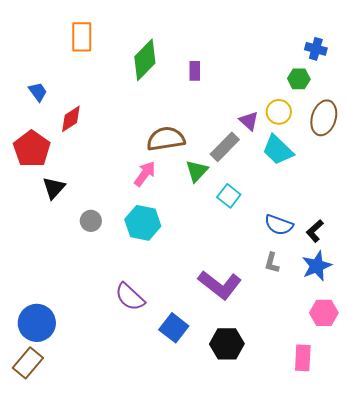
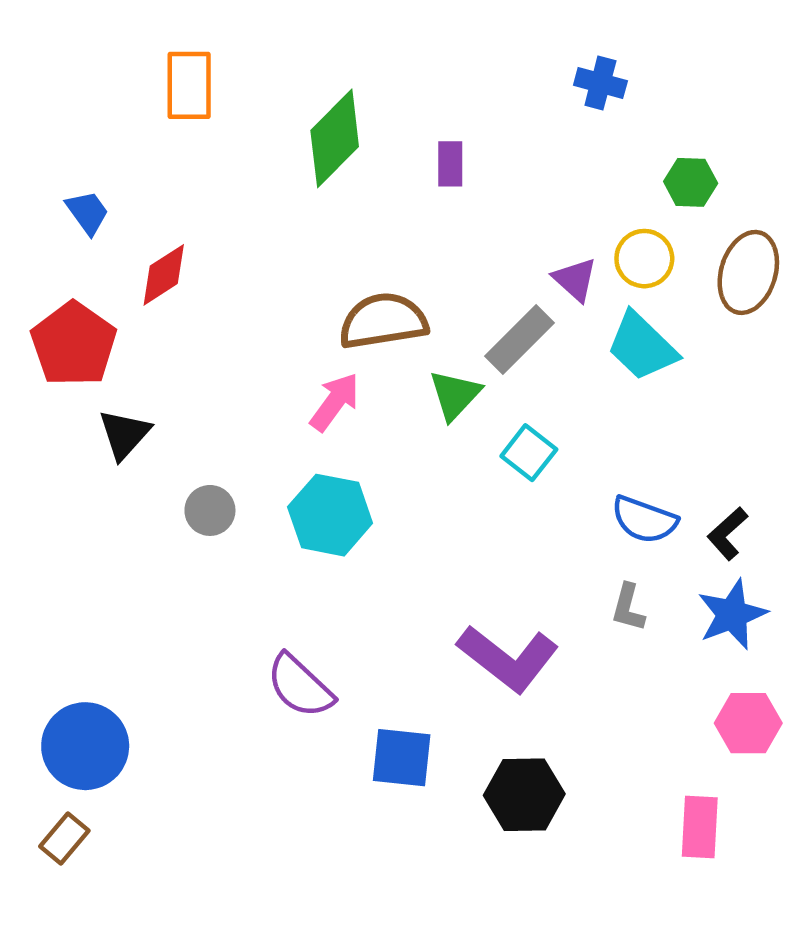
blue cross: (316, 49) -> (600, 83), moved
blue square: (174, 328) -> (402, 758), turned -32
brown rectangle: (28, 363) -> (64, 839), size x0.7

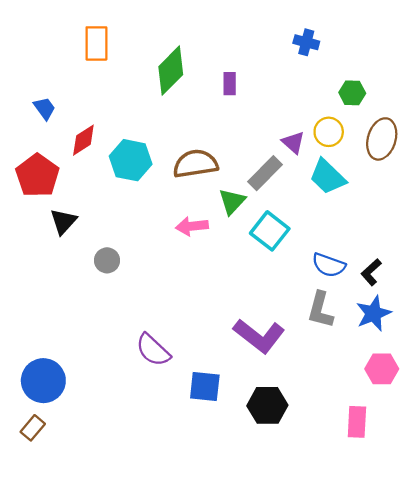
pink arrow: (335, 402) -> (192, 226), moved, turned -132
cyan square: (529, 453) -> (270, 231), size x1.4
cyan hexagon: (330, 515) -> (131, 160), moved
gray L-shape: (628, 608) -> (320, 310), size x1.5

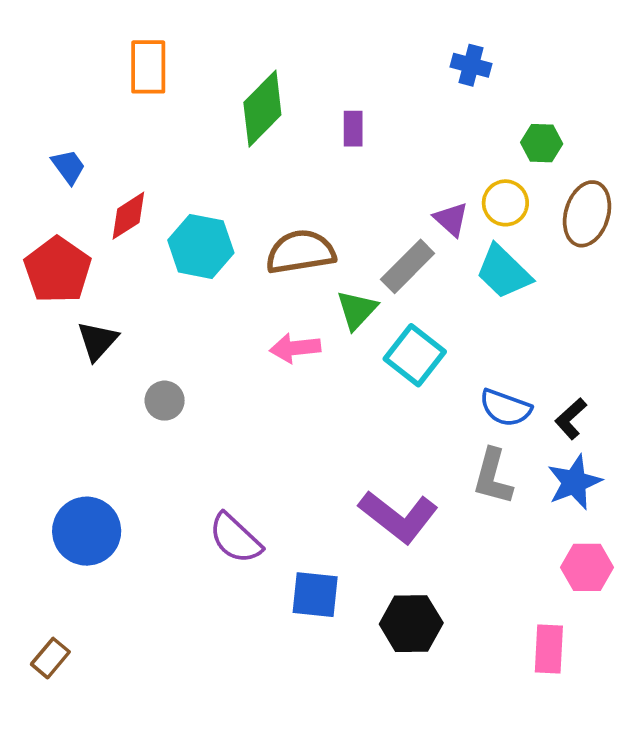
blue circle: (43, 381) -> (87, 531), moved

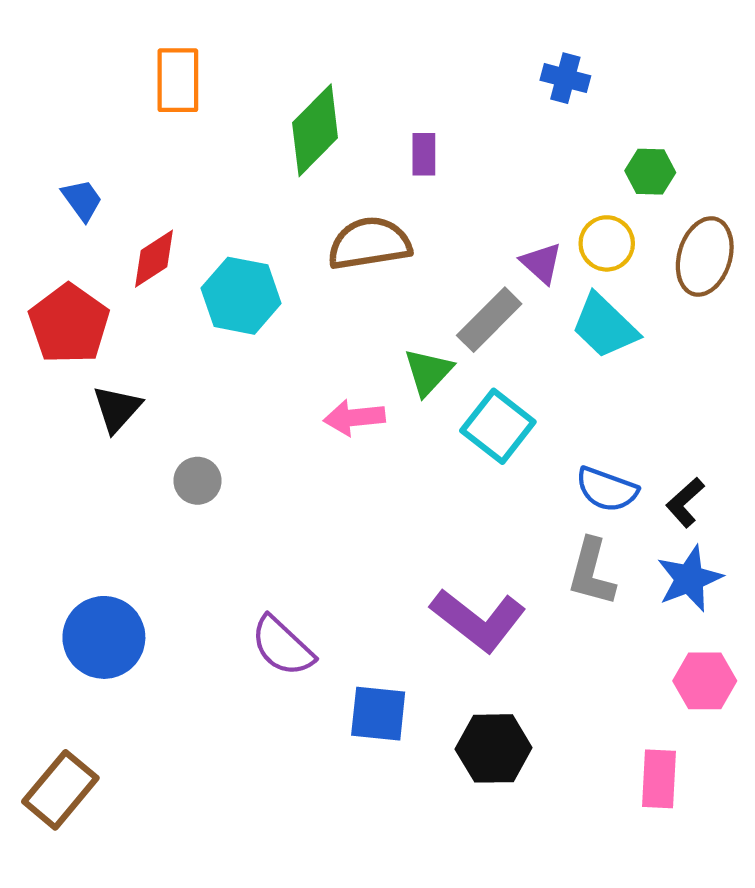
brown semicircle: (301, 252) -> (369, 243), moved
brown rectangle: (50, 658) -> (60, 790), size x1.6

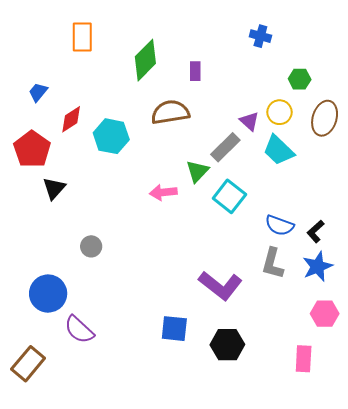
blue trapezoid: (82, 200) -> (38, 92), turned -105
gray circle: (198, 481) -> (91, 246), moved
purple semicircle: (282, 646) -> (79, 330), moved

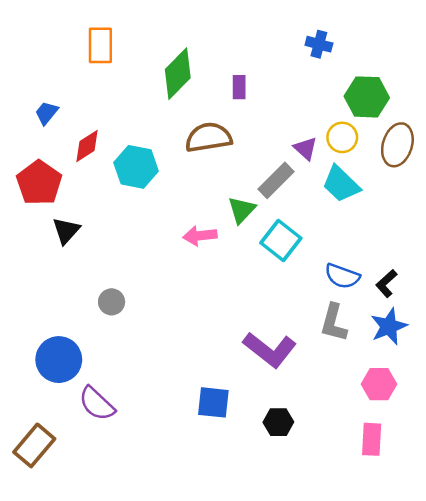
green hexagon: (300, 79) -> (367, 97), size x1.6
pink hexagon: (325, 314) -> (379, 384), moved
black hexagon: (227, 345) -> (278, 422), size x0.7

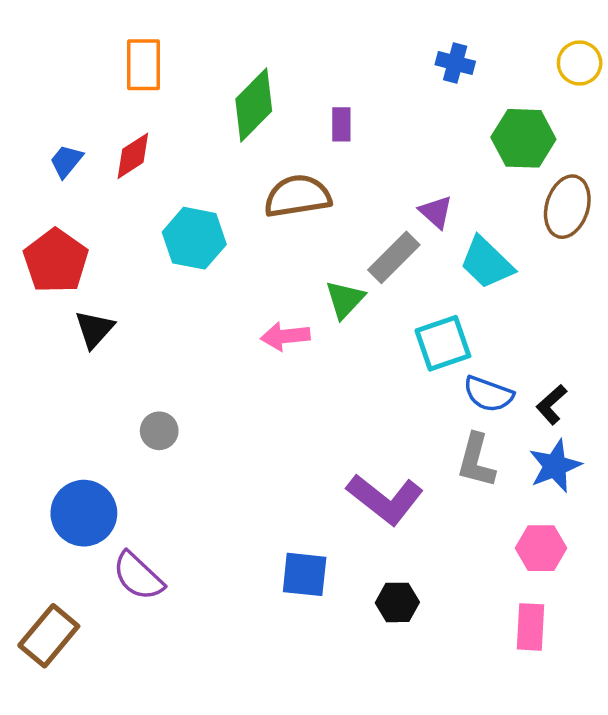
yellow circle: (342, 137) -> (580, 63), moved
red diamond: (87, 146) -> (133, 156), moved
cyan square: (281, 241) -> (443, 343), moved, turned 33

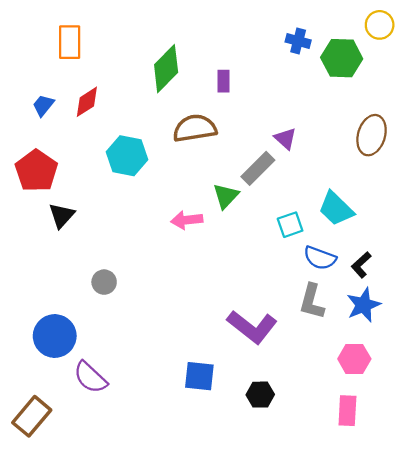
yellow circle: (580, 63) -> (380, 25), moved
orange rectangle: (143, 65) -> (70, 42), moved
green hexagon: (523, 138) -> (342, 58), moved
cyan trapezoid: (487, 263) -> (336, 209), moved
cyan square: (443, 343) -> (290, 225), size x0.7

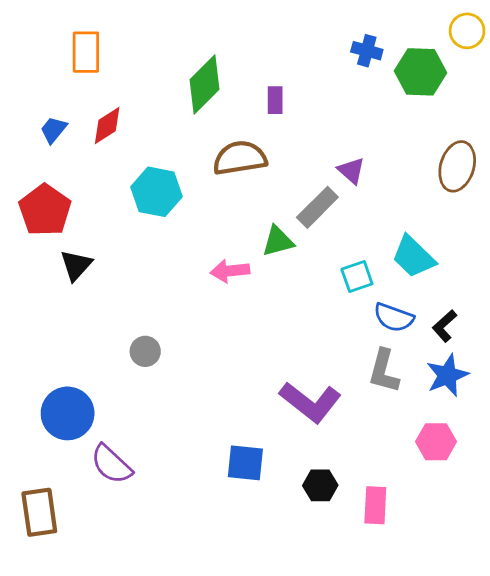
green triangle: (226, 196) -> (278, 241), turned 32
gray circle: (104, 282) -> (145, 351), moved
pink rectangle: (347, 411) -> (375, 505), moved
brown rectangle: (32, 416) -> (39, 512), turned -48

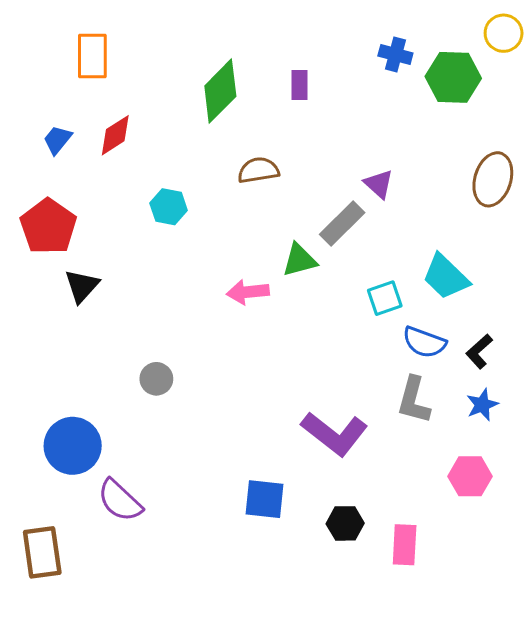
purple rectangle: (275, 100) -> (299, 85), moved
brown semicircle: (240, 158) -> (258, 170), size x0.7
cyan hexagon: (157, 192) -> (169, 207), size x0.7
blue star: (447, 375) -> (482, 405), size x0.7

